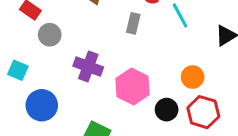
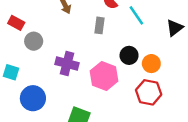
black circle: (167, 110) -> (129, 55), moved
red hexagon: (203, 112) -> (149, 92), moved

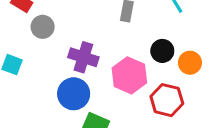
red hexagon: (149, 92) -> (167, 100), moved
blue circle: (33, 98) -> (74, 94), moved

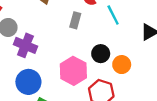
purple cross: (83, 57) -> (25, 45), moved

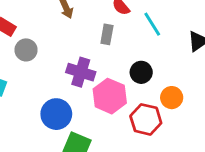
purple cross: (25, 45) -> (81, 72), moved
orange circle: (122, 65) -> (172, 98), moved

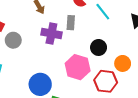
purple cross: (81, 72) -> (51, 33), moved

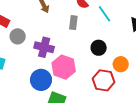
purple cross: (51, 33) -> (44, 47), moved
pink hexagon: (78, 67) -> (64, 67), moved

